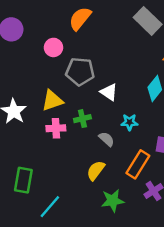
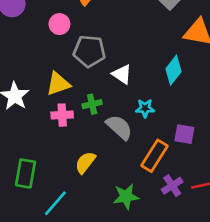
gray semicircle: (107, 139) -> (119, 127), size x1.5
yellow semicircle: (96, 170) -> (85, 163), moved

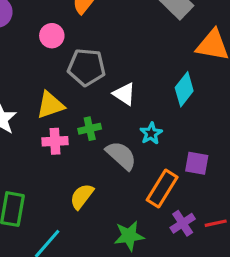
cyan star: (145, 108) -> (151, 133), turned -30

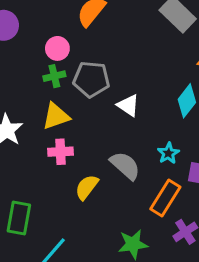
green cross: (90, 129) -> (54, 76), moved
cyan star: (151, 133) -> (168, 153), moved
yellow semicircle: (82, 196) -> (87, 187), moved

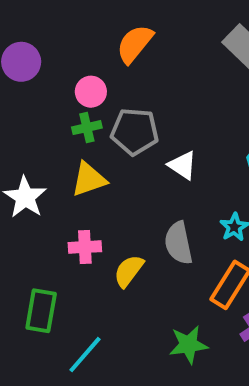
pink cross: (60, 152) -> (85, 247), moved
gray semicircle: (125, 166) -> (178, 243), turned -144

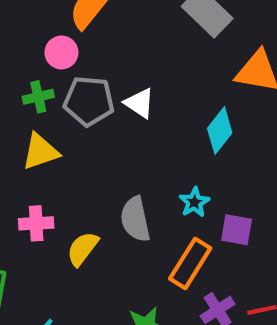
pink circle: (91, 92) -> (61, 52), moved
white triangle: (182, 165) -> (140, 103), moved

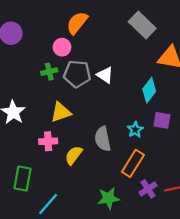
yellow triangle: (40, 152) -> (61, 112), moved
purple square: (237, 230) -> (162, 120), moved

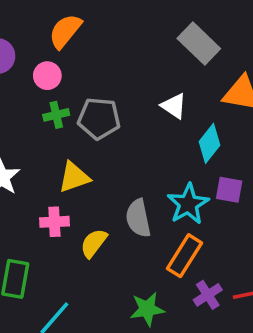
orange semicircle: (77, 23) -> (65, 31), moved
pink circle: (62, 47) -> (47, 76), moved
white triangle: (105, 75) -> (174, 106), moved
cyan star: (135, 130) -> (188, 204), size x1.6

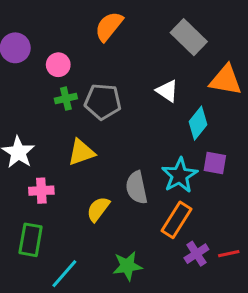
orange semicircle: (65, 31) -> (109, 26), moved
pink cross: (54, 222) -> (41, 191), moved
green star: (147, 309) -> (127, 266), moved

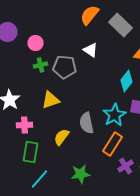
orange semicircle: (109, 26) -> (90, 15), moved
white triangle: (167, 91) -> (90, 50), moved
green rectangle: (31, 240) -> (30, 152), moved

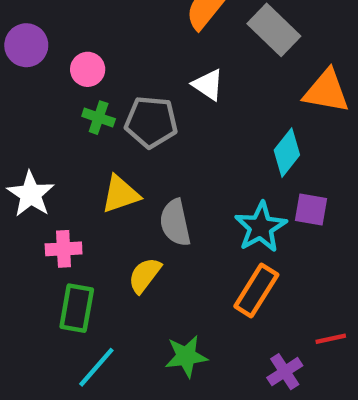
green cross: (40, 65) -> (99, 118), turned 32
gray semicircle: (86, 123) -> (175, 223), moved
purple cross: (126, 166) -> (285, 372), moved

